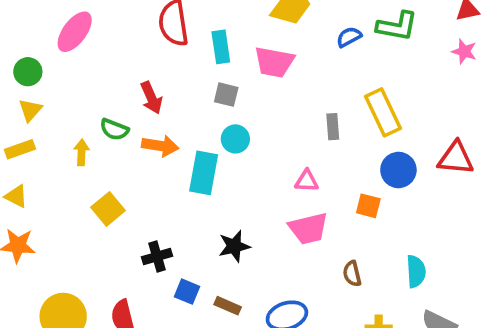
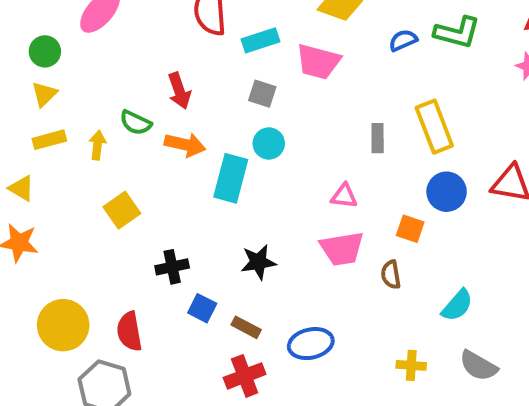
cyan rectangle: (221, 47) -> (260, 40), turned 76
yellow rectangle: (20, 149) -> (49, 140), moved
cyan semicircle: (416, 271) -> (457, 305), turned 40
brown semicircle: (352, 274) -> (391, 275), moved

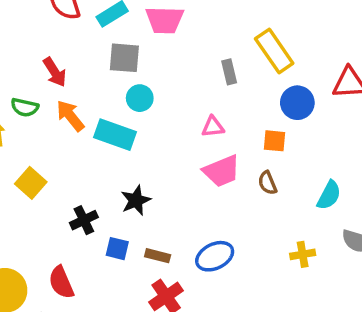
gray square: (262, 94) -> (124, 58), size x1.4
orange arrow: (185, 145) -> (70, 116), turned -128
cyan rectangle: (231, 178) -> (115, 135), turned -72
black star: (258, 262) -> (136, 200), moved

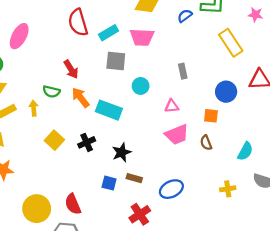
yellow rectangle: (274, 51) -> (231, 43), moved
cyan circle: (140, 98) -> (141, 86), moved
black cross: (84, 220) -> (87, 142), moved
brown rectangle: (158, 256) -> (134, 178), moved

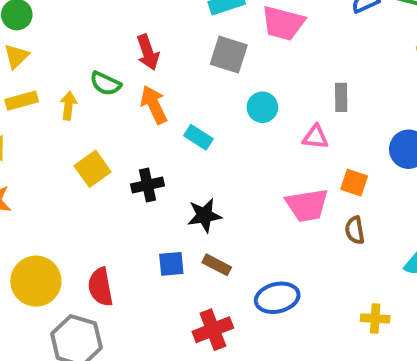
pink triangle: (172, 106) -> (315, 137), moved
cyan rectangle: (109, 110) -> (198, 137), size x0.6
orange square: (211, 116) -> (354, 183), moved
blue square: (109, 183) -> (171, 264), turned -32

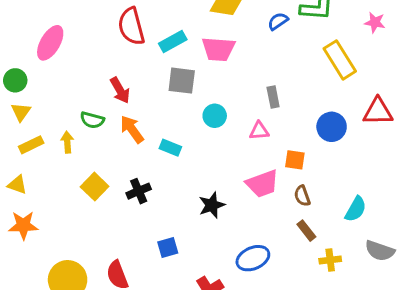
black star: (204, 215) -> (212, 205), moved
brown rectangle: (217, 265) -> (306, 231), moved, turned 35

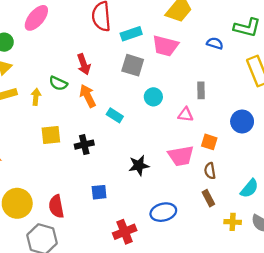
blue semicircle: (278, 21) -> (215, 43), moved, turned 42
yellow square: (95, 187) -> (51, 135), turned 30
yellow cross: (330, 260) -> (233, 222), moved

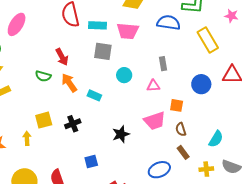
cyan rectangle: (131, 34) -> (98, 25), turned 30
blue semicircle: (215, 43) -> (169, 23), size x1.6
yellow arrow: (36, 97) -> (27, 138), moved
blue ellipse: (163, 212) -> (159, 170), moved

